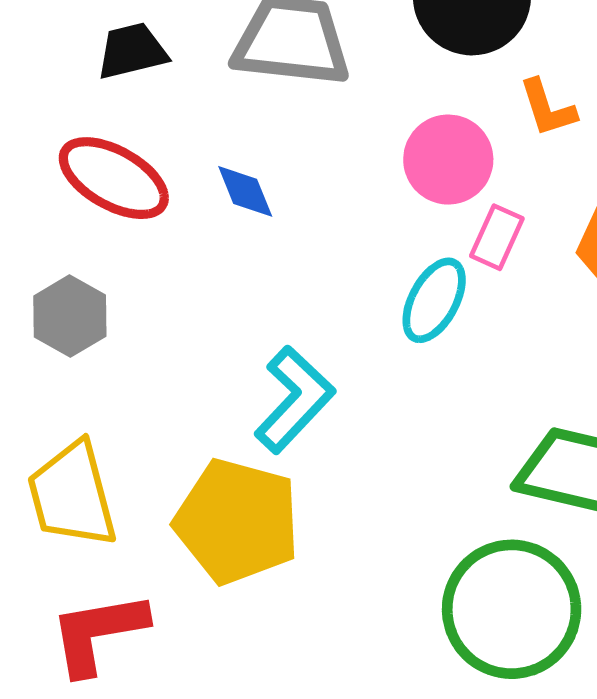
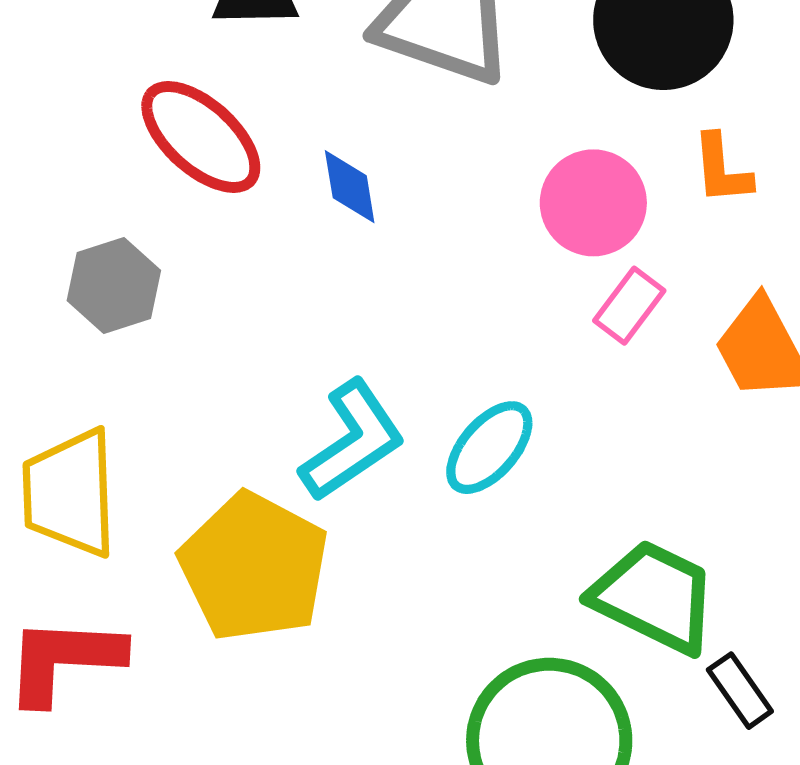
cyan ellipse: (434, 300) -> (489, 448), moved

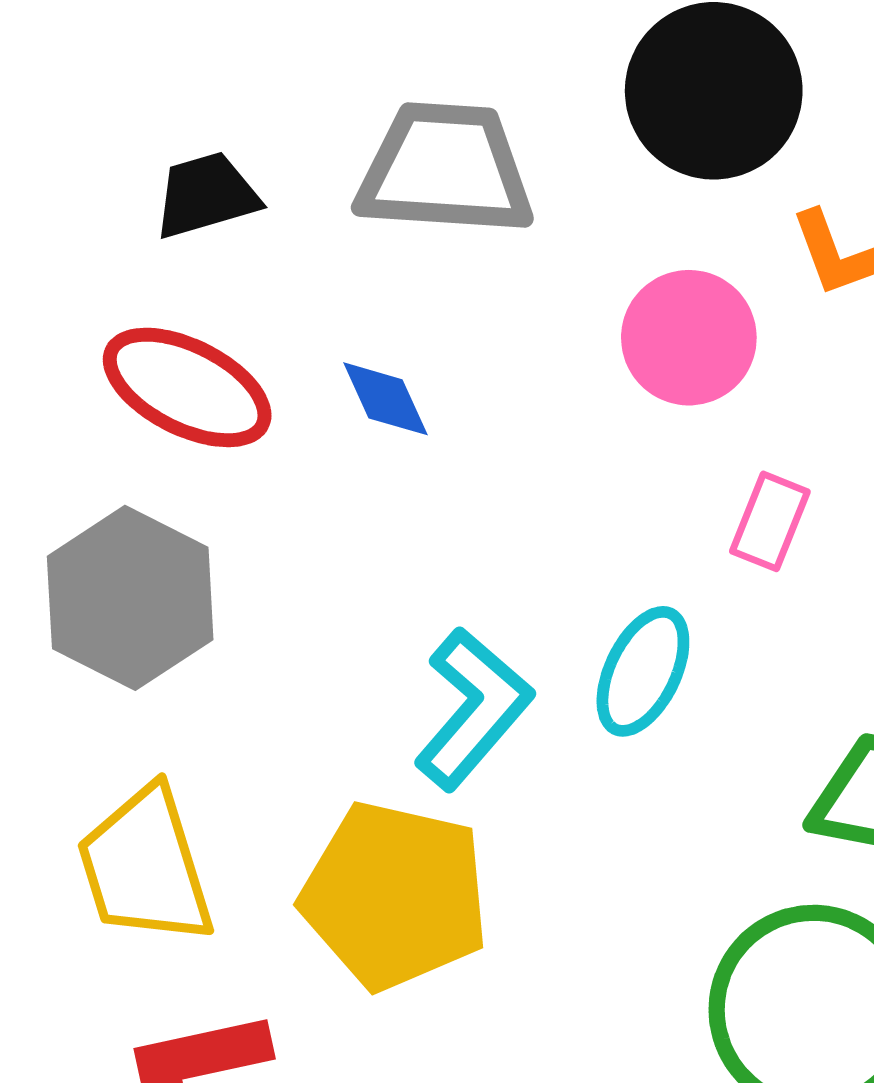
gray hexagon: (114, 285) -> (130, 598), size x1.5
pink rectangle: (629, 306) -> (770, 521), moved

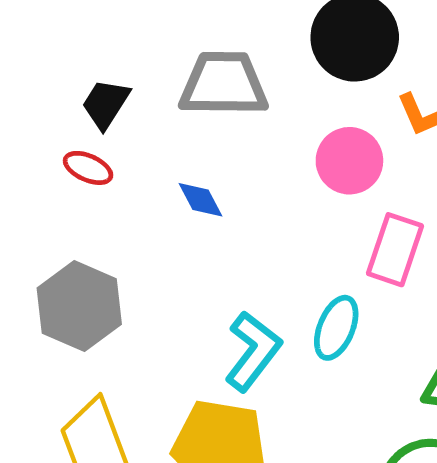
black trapezoid: (206, 195) -> (106, 104), turned -38
red ellipse: (187, 387) -> (88, 168), moved, size x0.6
pink rectangle: (770, 521) -> (395, 250), size x1.5

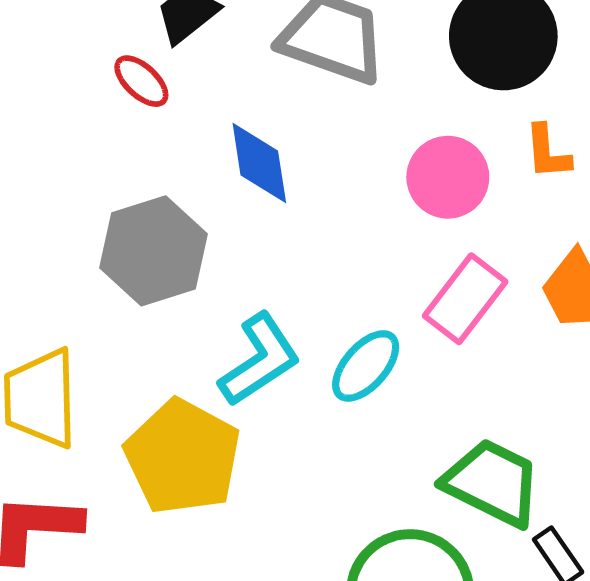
blue diamond: (201, 200) -> (259, 163), size x1.4
gray hexagon: (79, 306) -> (153, 251), moved

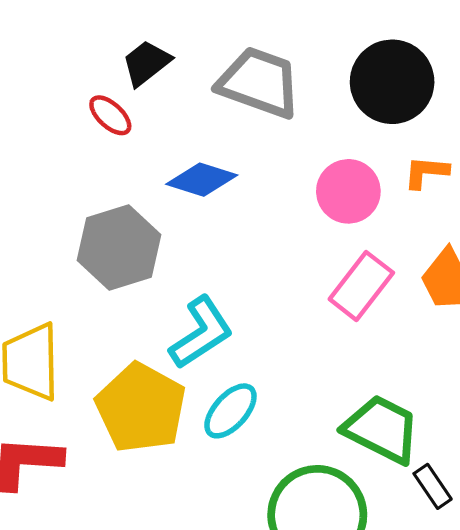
orange L-shape: (548, 152) -> (426, 172), turned 99
blue diamond: (259, 163) -> (202, 180), turned -64
cyan ellipse: (366, 366) -> (230, 411), moved

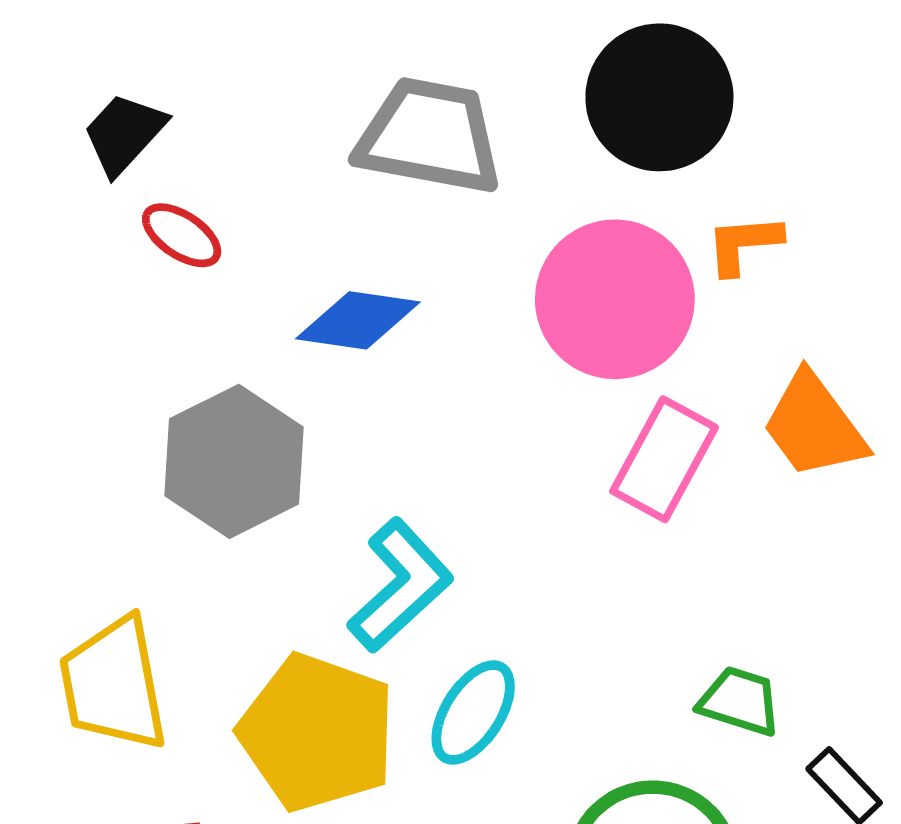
black trapezoid: (146, 63) -> (124, 134), moved
pink circle: (348, 191) -> (615, 299), size x1.4
green trapezoid: (382, 429) -> (740, 701), size x0.6

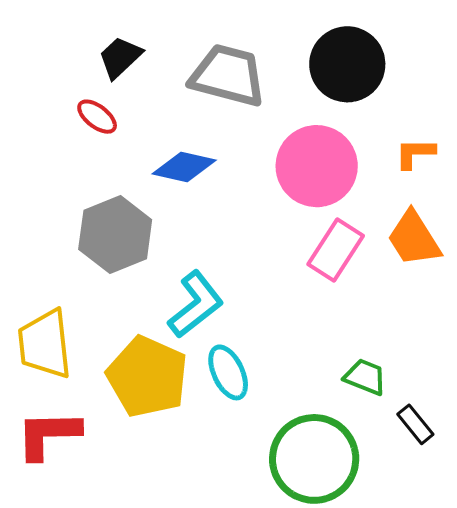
black trapezoid: (124, 134) -> (120, 57), moved
orange L-shape: (744, 244) -> (415, 153), moved
cyan ellipse: (473, 712) -> (228, 372), turned -62

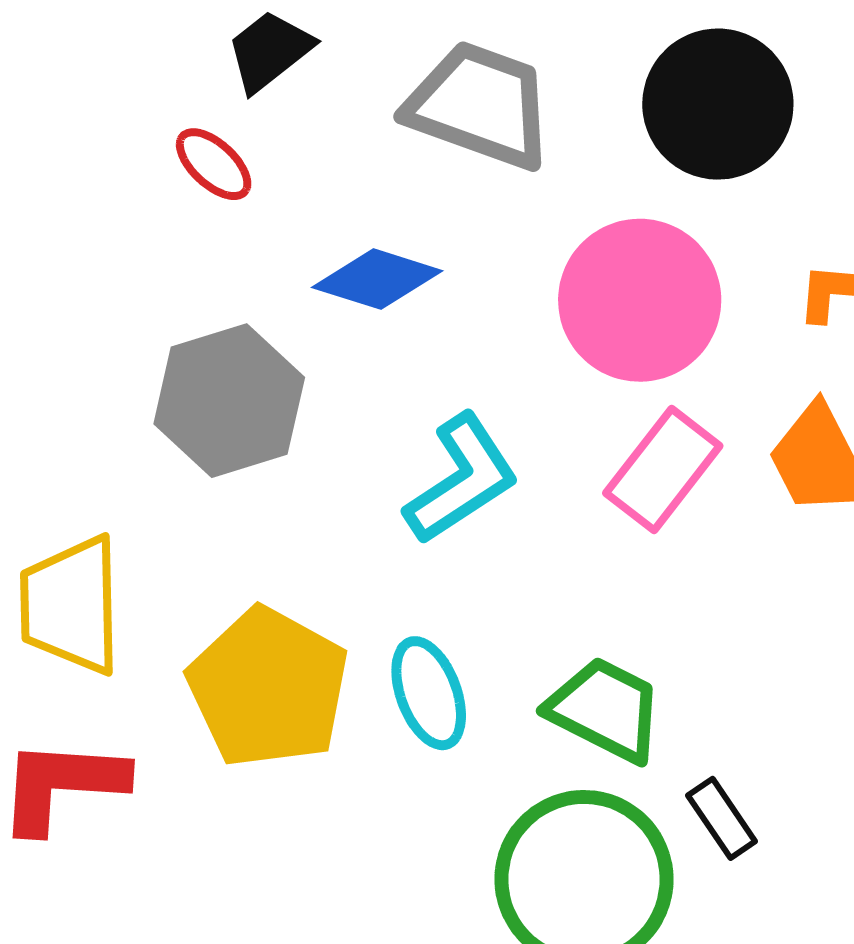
cyan L-shape: (196, 304) -> (462, 479), moved
green trapezoid: (365, 377) -> (605, 710), moved, size x1.4
black rectangle: (415, 424) -> (722, 818), moved

